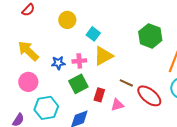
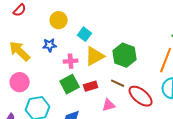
green hexagon: (150, 36) -> (125, 55), moved
blue star: (58, 63) -> (50, 45), moved
red rectangle: (99, 95) -> (91, 86), moved, turned 56

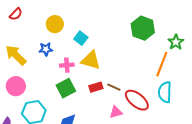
green hexagon: (125, 55) -> (143, 28), moved
yellow triangle: (95, 56) -> (91, 60), turned 45
red rectangle: (91, 86) -> (96, 87), moved
pink triangle: (109, 105) -> (116, 112), moved

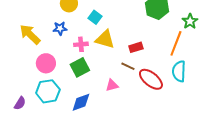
pink circle: (16, 86) -> (46, 63), moved
red rectangle: (96, 87) -> (136, 47), moved
pink triangle: (116, 112) -> (112, 85), moved

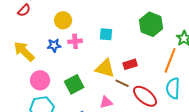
cyan square: (95, 17) -> (106, 34), moved, turned -32
yellow triangle: (105, 39) -> (105, 68), moved
pink cross: (81, 44) -> (75, 41), moved

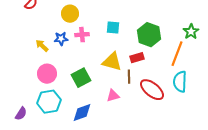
green hexagon: (151, 24) -> (149, 35), moved
yellow arrow: (24, 51) -> (42, 46), moved, size x0.6
brown line: (122, 83) -> (129, 77), turned 64

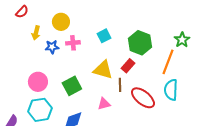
cyan square: (113, 28) -> (104, 36), turned -32
yellow arrow: (42, 46) -> (36, 33), moved, turned -120
red rectangle: (137, 58) -> (128, 66), turned -32

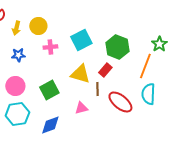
yellow arrow: (36, 33) -> (16, 28), moved
cyan square: (104, 36) -> (81, 40), size x1.5
blue star: (52, 47) -> (18, 55), moved

